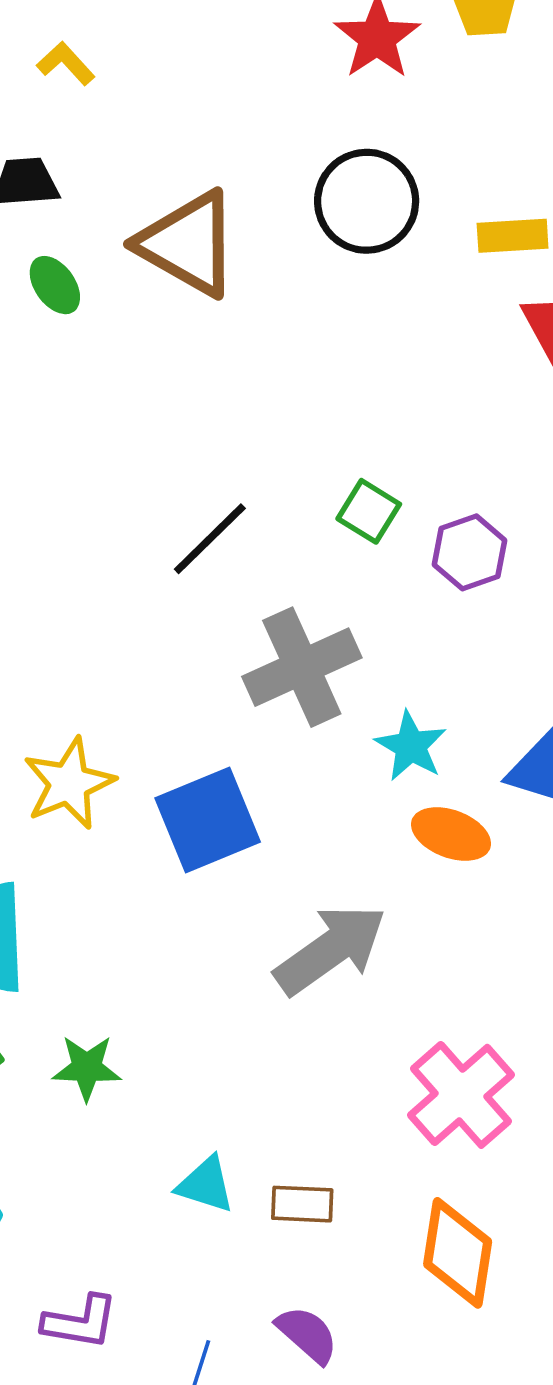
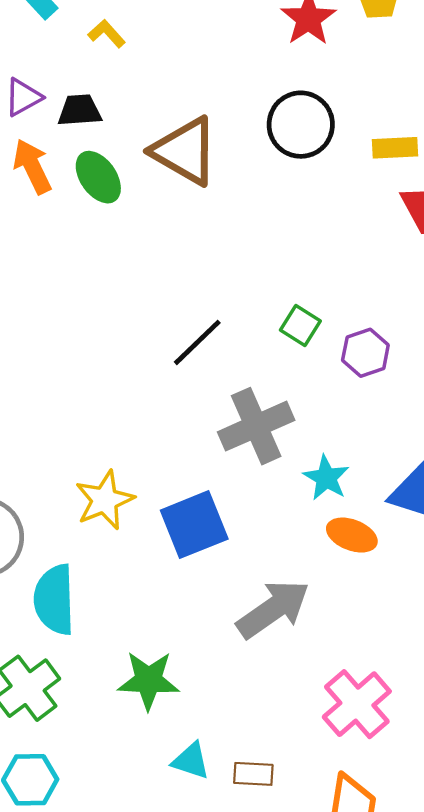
green ellipse: (55, 285) -> (98, 177), size x1.4
green star: (87, 1068) -> (149, 680), moved, size x1.4

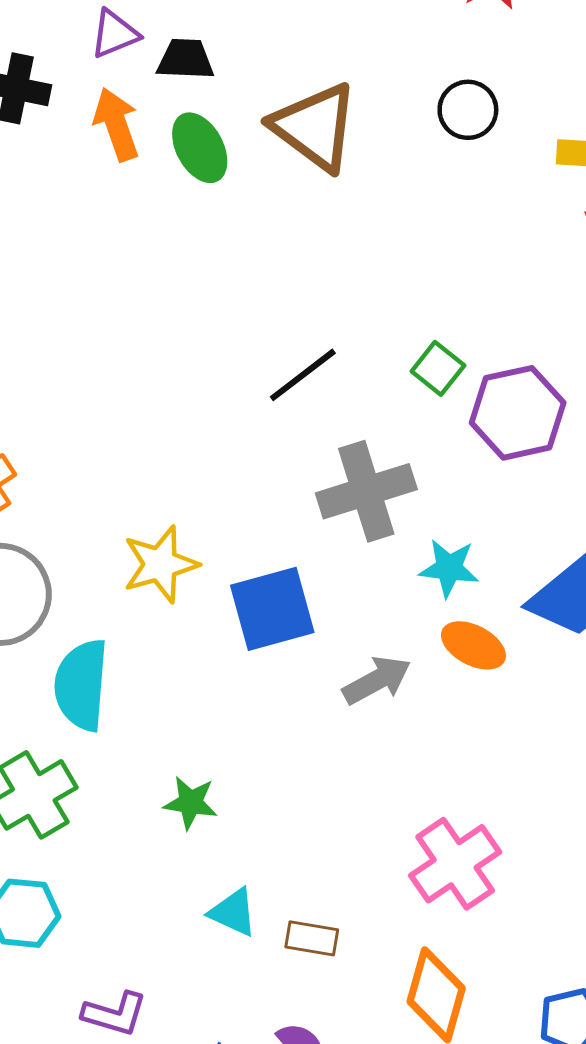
black circle: (301, 125) -> (468, 110), size x0.7
purple hexagon: (365, 353) -> (518, 413), size x1.5
cyan star: (326, 478) -> (449, 568), turned -30
gray arrow: (273, 609) -> (377, 680), moved, size x0.7
green star: (149, 680) -> (191, 803), size x0.7

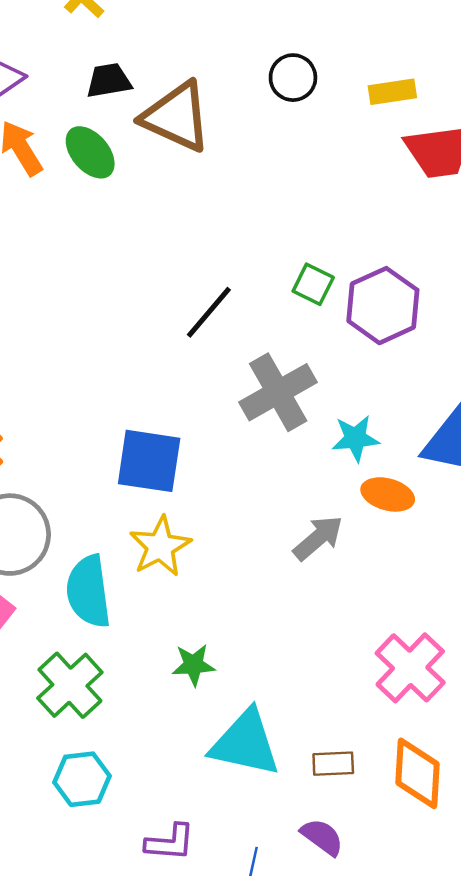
black trapezoid: (185, 59) -> (109, 81), moved
yellow star: (160, 564) -> (160, 546), moved
blue square: (272, 609) -> (149, 461), moved, turned 36
cyan triangle: (233, 912) -> (245, 743), size x1.8
brown rectangle: (312, 938) -> (333, 764), moved

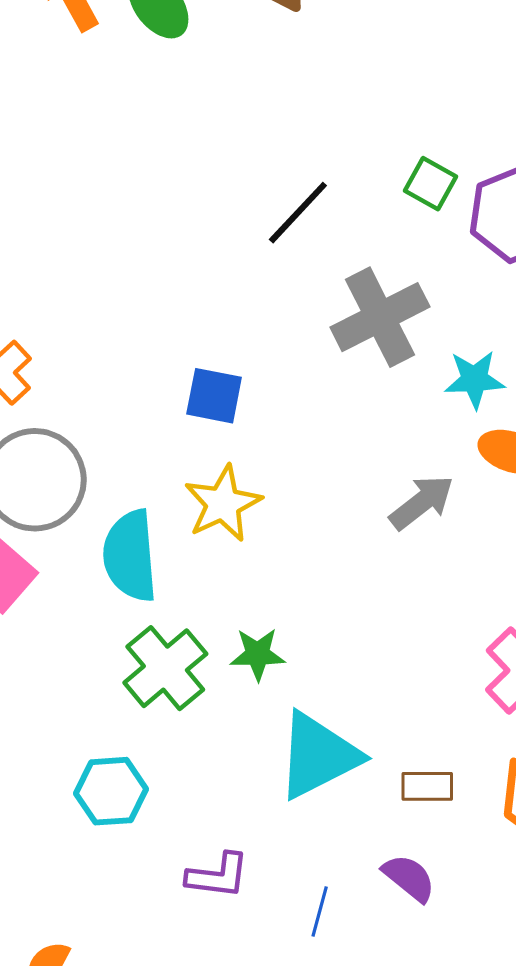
blue square: (149, 461) -> (214, 396), size x0.7
green cross: (70, 685) -> (165, 668), moved
cyan triangle: (245, 743) -> (318, 756), turned -42

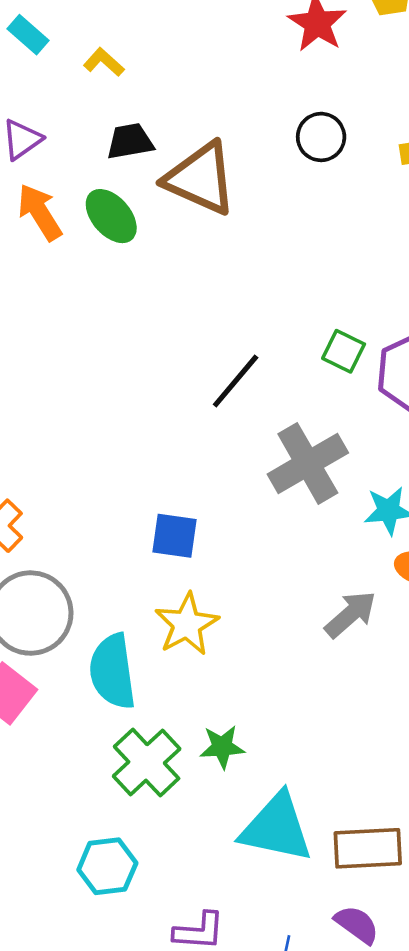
cyan triangle: (318, 756) -> (276, 828), turned 42
brown rectangle: (427, 786) -> (368, 848), size x1.6

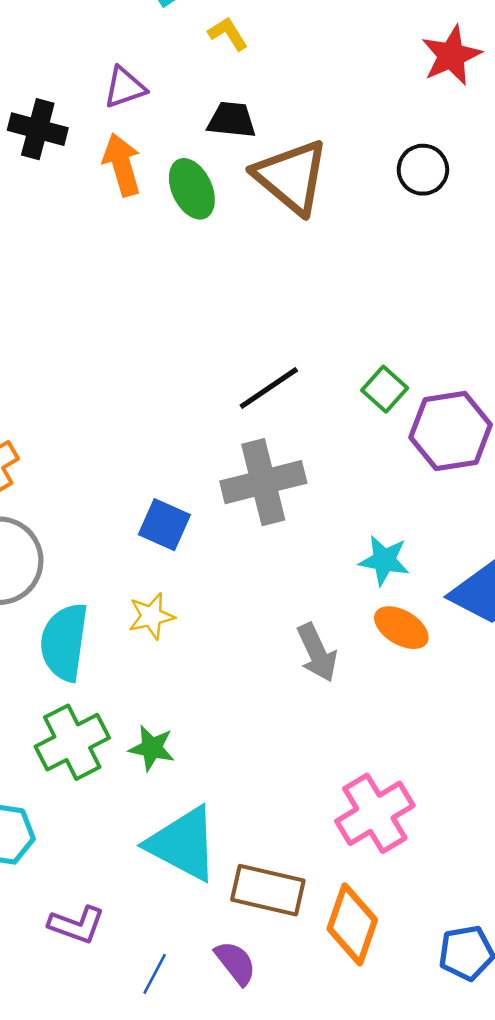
gray cross: (308, 463) -> (263, 482), moved
gray arrow: (350, 614) -> (317, 653), turned 90
yellow star: (187, 624) -> (151, 616), size x0.7

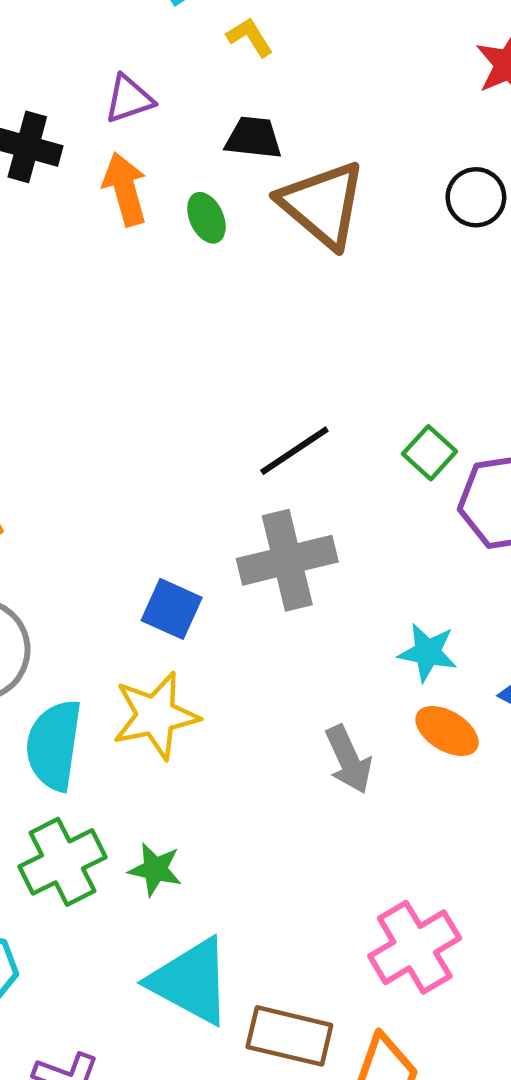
green ellipse: (192, 189) -> (206, 218), size x0.7
yellow star: (151, 616) -> (156, 716), size x1.6

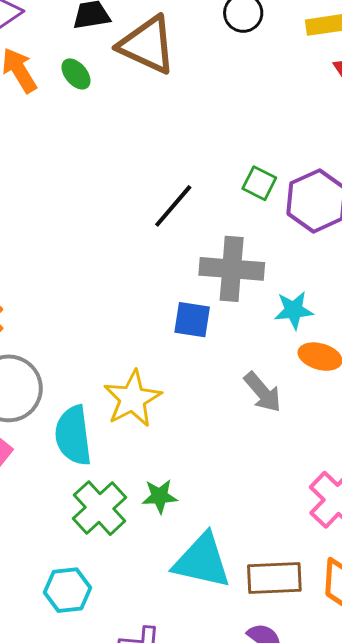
gray cross: (287, 560) -> (232, 269), moved, turned 34
blue square: (172, 609) -> (192, 320), moved

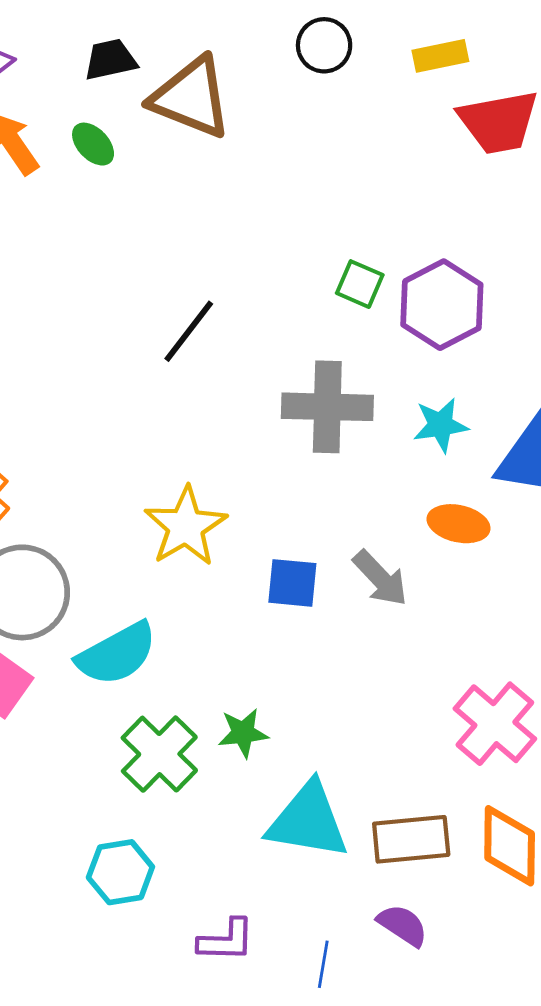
black line: (173, 206) -> (189, 331), moved
cyan star: (294, 310) -> (441, 425), moved
blue square: (192, 320) -> (292, 583), moved
yellow star: (133, 399) -> (186, 526), moved
cyan semicircle: (73, 436) -> (117, 654), turned -108

